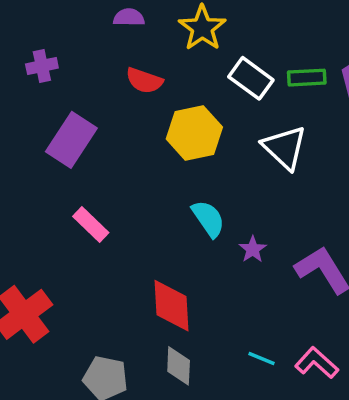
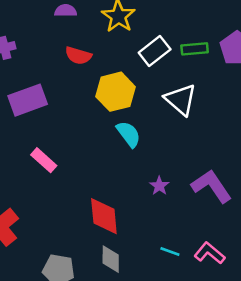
white rectangle: (251, 78) -> (155, 51), turned -72
purple rectangle: (71, 140) -> (28, 100), turned 39
cyan semicircle: (208, 219) -> (129, 134), moved
purple star: (253, 249) -> (159, 186), moved

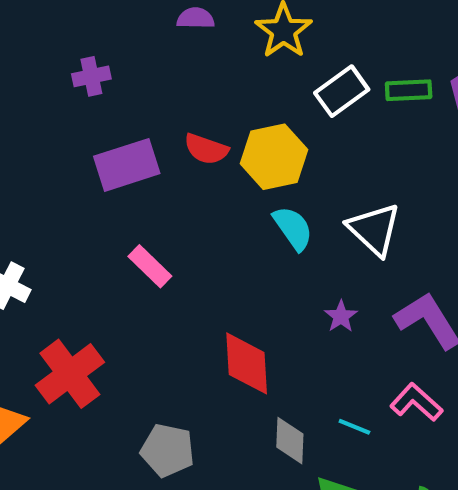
red semicircle: (78, 56) -> (206, 149), moved
white triangle: (181, 100) -> (374, 229), moved
pink L-shape: (210, 253) -> (416, 402), moved
gray diamond: (111, 259) -> (290, 441), moved

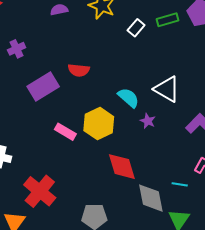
white rectangle: (342, 91) -> (136, 28), size x0.7
yellow hexagon: (274, 157) -> (99, 124), moved
purple star: (341, 316) -> (148, 121), moved
gray diamond: (290, 441) -> (151, 198), size x1.4

